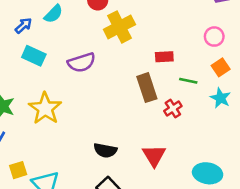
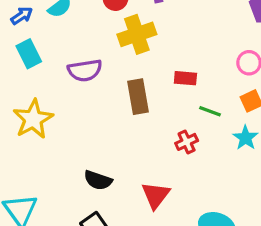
cyan rectangle: (34, 56) -> (29, 54), turned 30
brown rectangle: (147, 88) -> (138, 97), moved

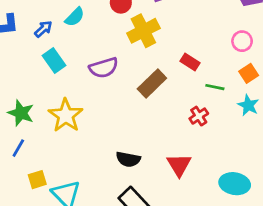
red rectangle: (185, 78) -> (190, 62), turned 36
brown rectangle: (138, 97) -> (152, 83), turned 64

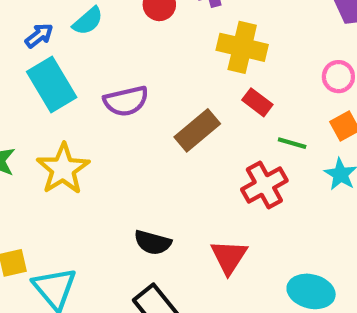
yellow cross: (143, 31) -> (242, 47), moved, turned 36
cyan rectangle: (54, 61) -> (52, 85), size x1.4
red cross: (199, 116) -> (264, 185), size x1.5

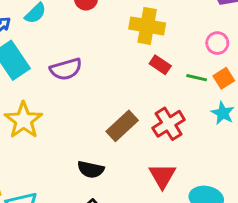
brown rectangle: (197, 130) -> (122, 126), moved
green line: (292, 143) -> (197, 78), moved
red triangle: (229, 257) -> (162, 176), moved

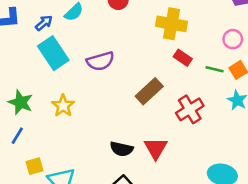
yellow star: (23, 120) -> (63, 106), size x0.7
brown rectangle: (122, 126) -> (149, 91), moved
red triangle: (162, 176) -> (156, 148), moved

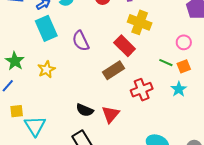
red rectangle: (183, 58) -> (125, 46), moved, size x1.5
purple semicircle: (100, 61) -> (81, 41), turned 70

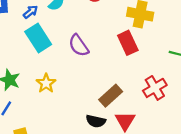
red rectangle: (125, 46) -> (128, 43), turned 30
brown rectangle: (113, 70) -> (111, 96), moved

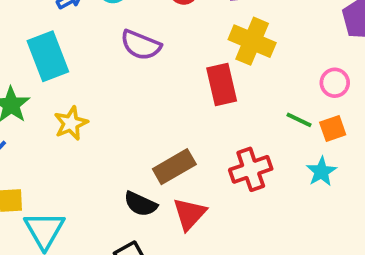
cyan rectangle: (38, 38) -> (48, 56), moved
purple semicircle: (79, 45) -> (141, 45), moved, turned -45

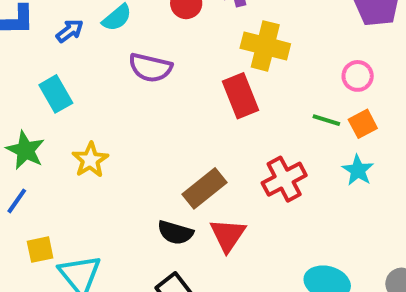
cyan rectangle: (48, 56) -> (56, 94), size x0.7

